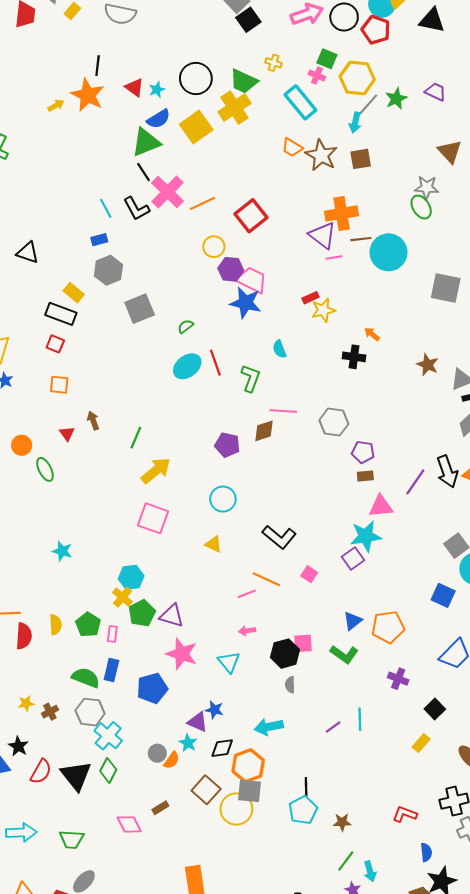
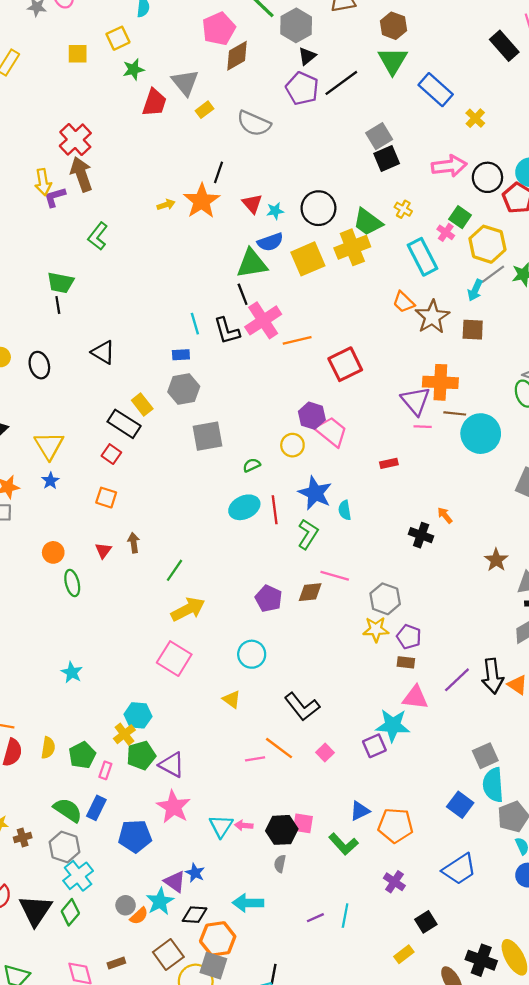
yellow circle: (214, 247) -> (292, 445), moved
blue star: (246, 303) -> (315, 493), moved
yellow star: (323, 310) -> (376, 629), moved
pink arrow: (247, 631) -> (244, 825), moved
cyan star: (188, 743) -> (160, 901), size x1.4

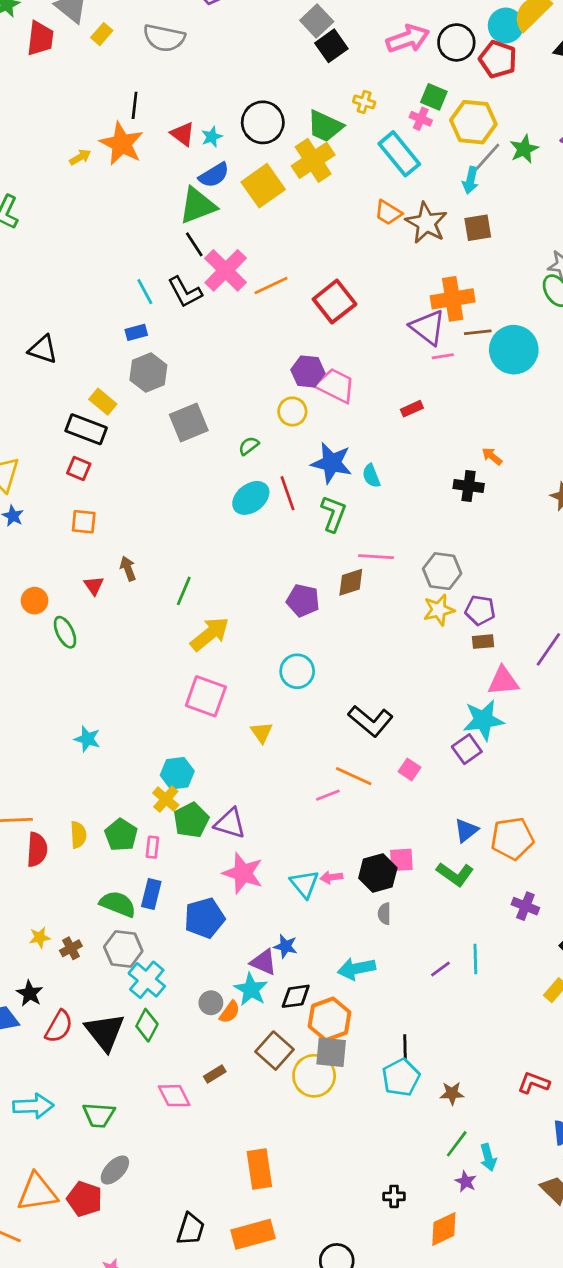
yellow triangle: (232, 699) -> (262, 732), moved, turned 30

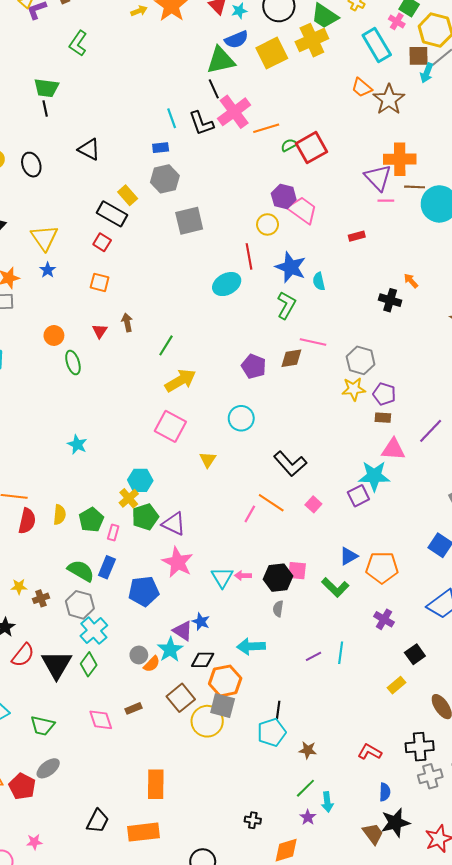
brown square: (478, 228) -> (418, 56), moved
green semicircle: (249, 446) -> (289, 145), moved
red line: (288, 493) -> (249, 256), moved
pink line: (328, 795) -> (250, 514), turned -48

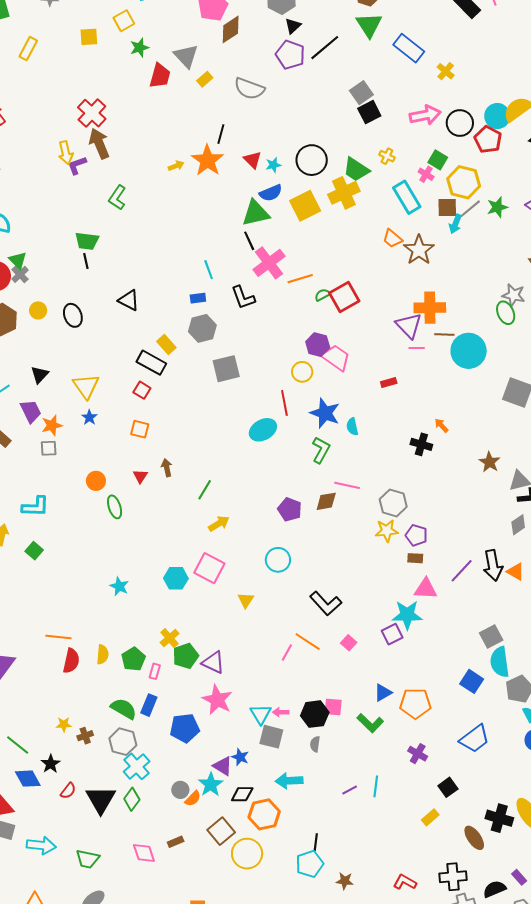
black L-shape: (201, 123) -> (243, 298), moved
yellow arrow: (180, 380) -> (219, 524), size x0.7
cyan hexagon: (140, 480) -> (176, 578), moved
red semicircle: (23, 655) -> (68, 791), size x0.7
gray square: (223, 706) -> (271, 737), moved

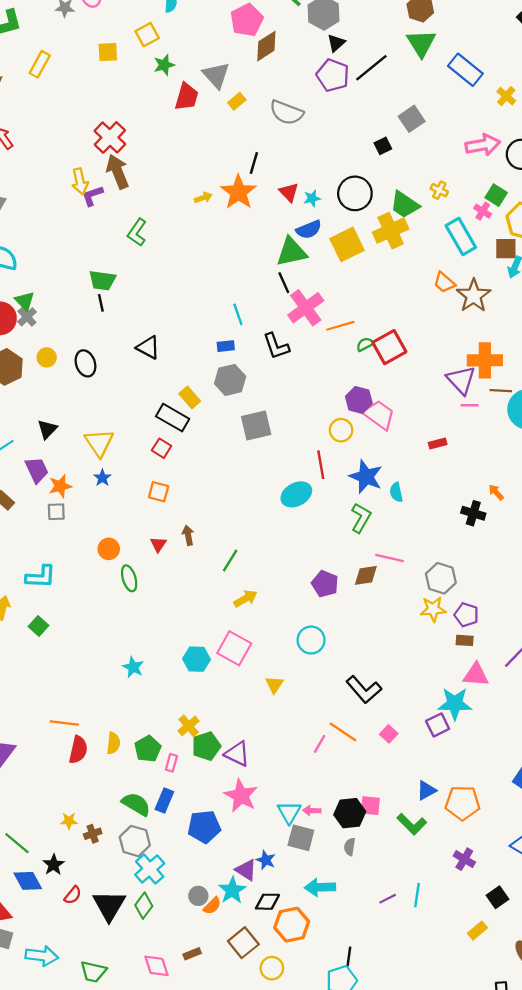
black square: (369, 112) -> (383, 146), moved, size x0.7
yellow circle: (247, 854) -> (272, 968), size x0.7

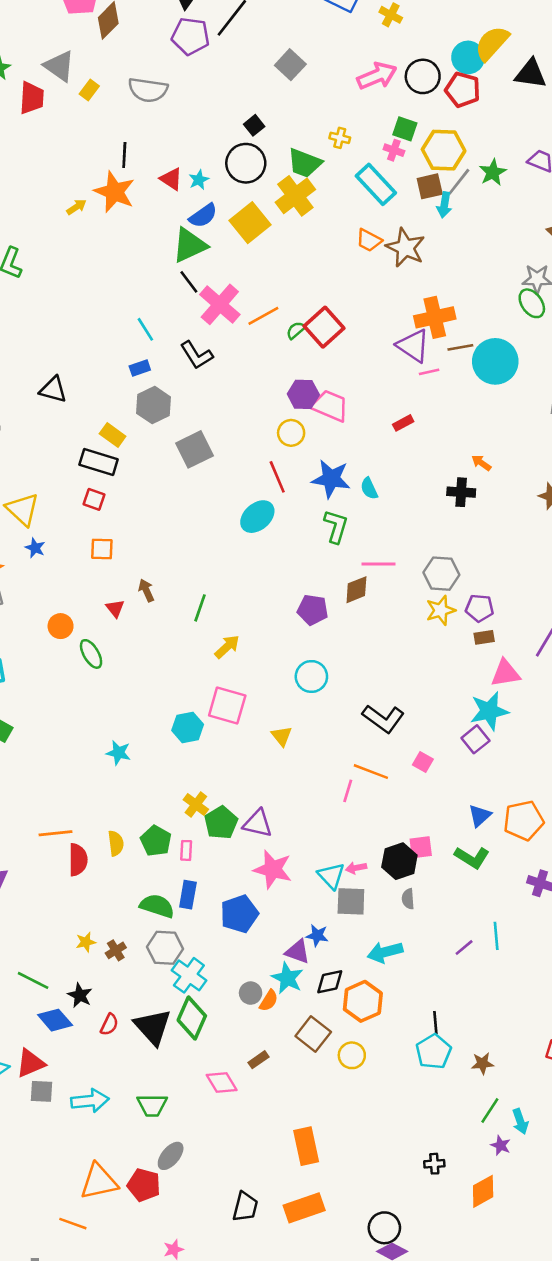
black square: (383, 146) -> (254, 125), moved
green diamond: (144, 906) -> (192, 1018), size x1.4

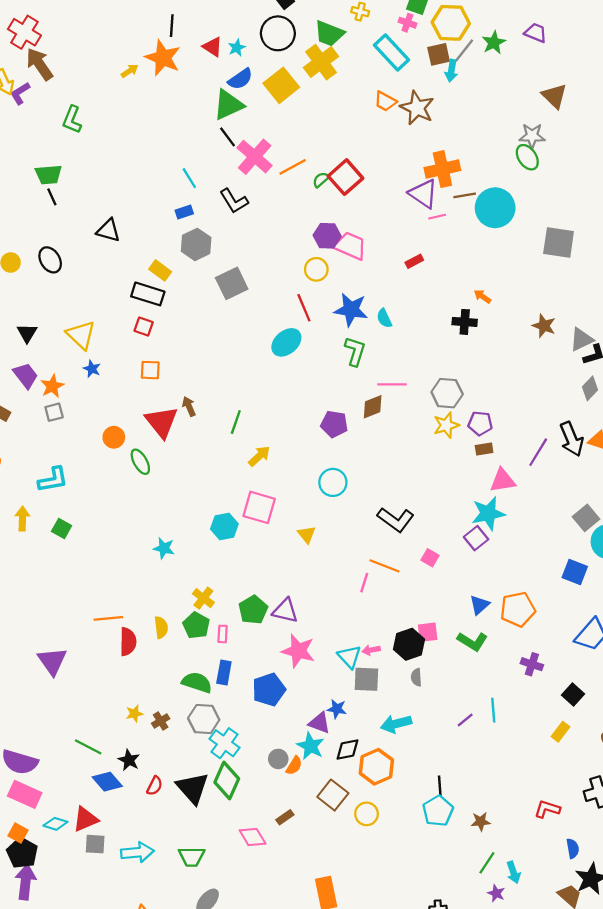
red triangle: (115, 608) -> (162, 422), size x2.0
yellow cross: (196, 804) -> (203, 598), moved

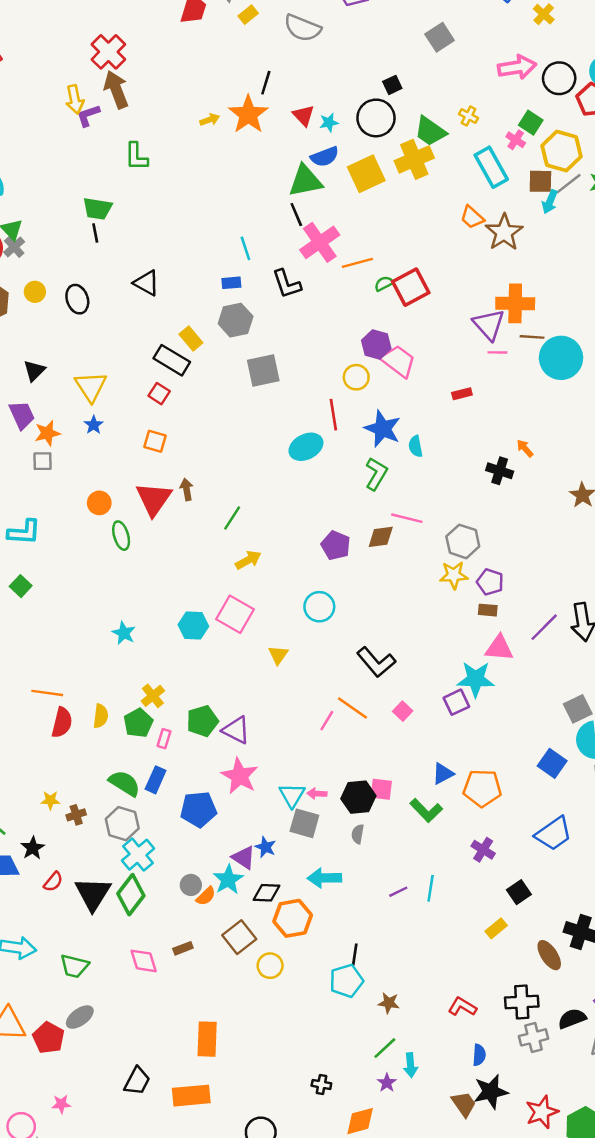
green L-shape: (72, 120) -> (136, 156), turned -36

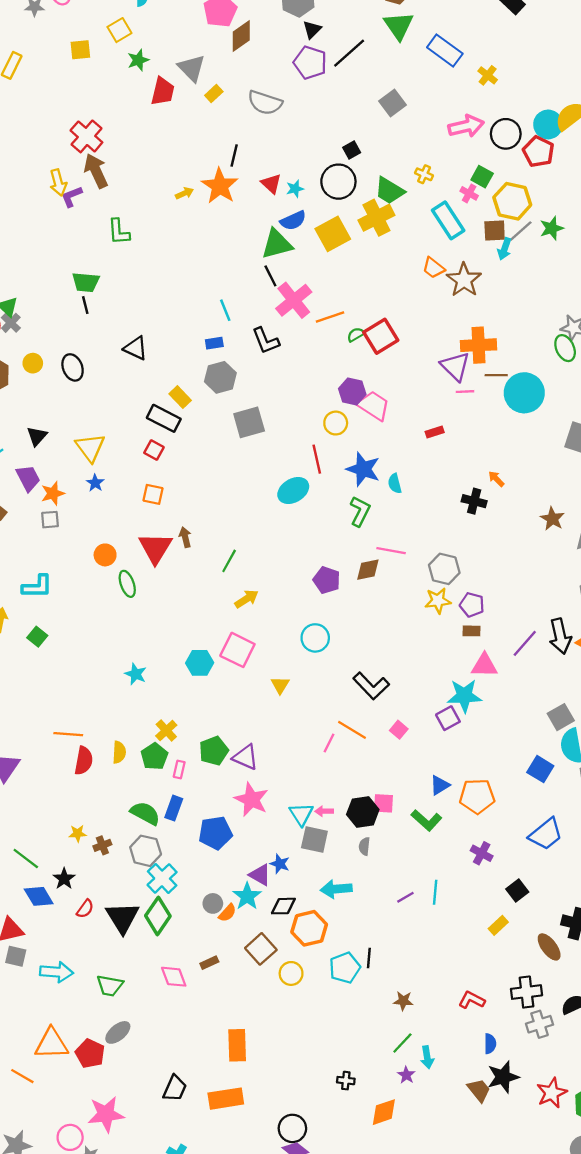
cyan pentagon: (346, 981) -> (345, 968), moved
pink star: (61, 1104) -> (106, 1114), size x2.0

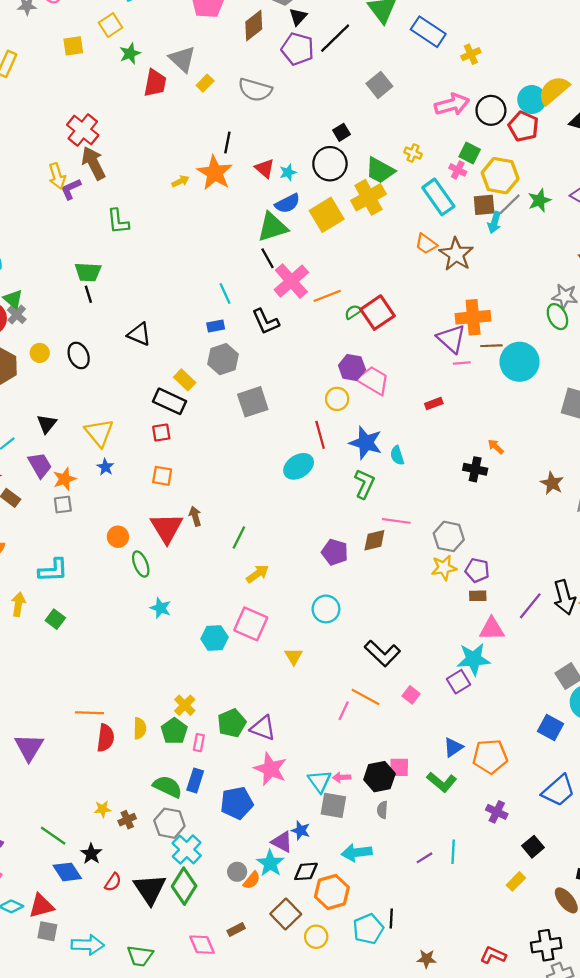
brown diamond: (241, 36) -> (254, 25), moved
yellow cross: (488, 75) -> (471, 54), turned 30
red square: (154, 450) -> (161, 433), turned -36
cyan star: (136, 674) -> (161, 608), moved

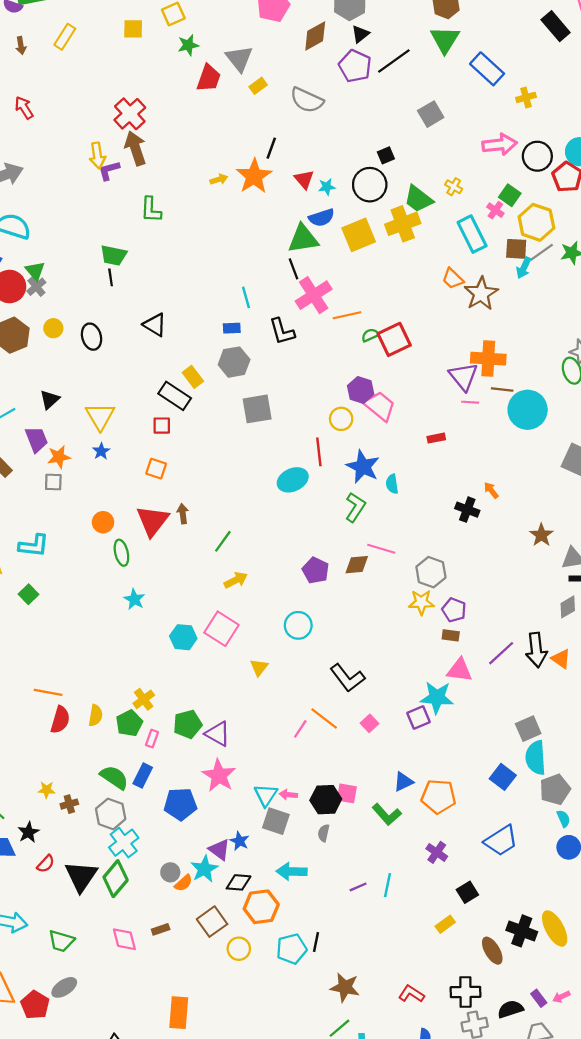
brown star: (427, 959) -> (345, 987), size x1.5

